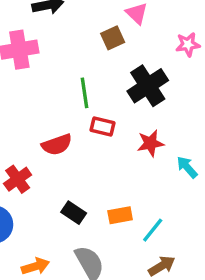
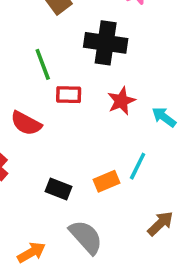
black cross: (148, 86) -> (106, 43), turned -36
red semicircle: (57, 145) -> (26, 123), turned 60
cyan line: (153, 230) -> (138, 166), moved

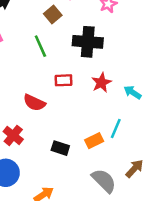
green line: (43, 64) -> (40, 46), moved
gray semicircle: (86, 237) -> (104, 181), moved

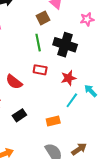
green line: (40, 46) -> (38, 43), moved
cyan line: (116, 128) -> (72, 100), moved
black rectangle: (60, 148) -> (19, 115), moved, turned -64

